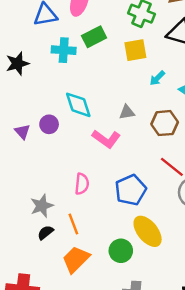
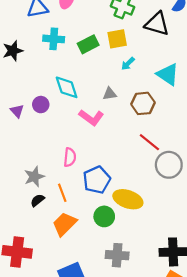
green rectangle: (94, 37) -> (88, 44), moved
cyan arrow: (157, 78) -> (128, 64), moved
blue pentagon: (131, 190) -> (97, 180), moved
yellow ellipse: (148, 231) -> (128, 199), turned -32

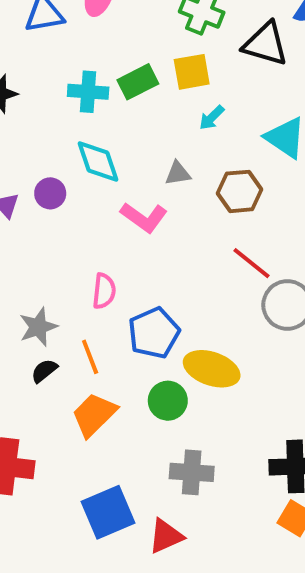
cyan cross: (54, 39) -> (88, 92), moved

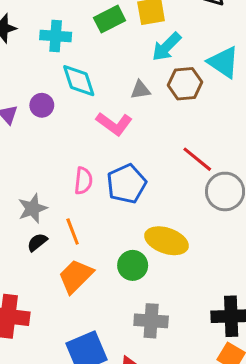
cyan cross: (88, 92) -> (56, 36), moved
cyan arrow: (212, 118) -> (167, 47), size x1.5
brown hexagon: (240, 191) -> (185, 84), moved
blue pentagon: (154, 333) -> (126, 184), moved

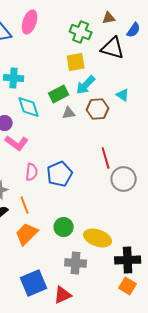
green rectangle: (110, 19) -> (59, 94), moved
cyan triangle: (223, 62) -> (123, 95), size x0.6
pink L-shape: (114, 124) -> (17, 143), moved
red line: (197, 159) -> (106, 158), turned 35
yellow ellipse: (167, 241) -> (98, 238), moved

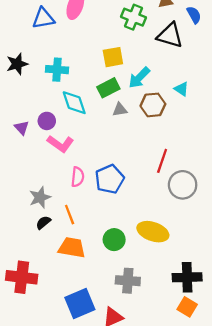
blue semicircle: (134, 30) -> (194, 15), turned -63
yellow square: (76, 62) -> (113, 57), moved
red line: (106, 158) -> (162, 161), turned 35
orange trapezoid: (27, 234) -> (72, 248), turned 55
yellow ellipse: (98, 238) -> (153, 232), moved

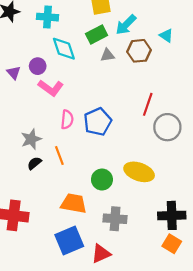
orange trapezoid: (72, 248) -> (74, 203), moved

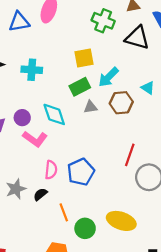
cyan diamond: (64, 49) -> (54, 114), moved
orange line: (59, 156) -> (64, 212), moved
black semicircle: (34, 163) -> (40, 194), moved

